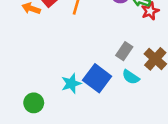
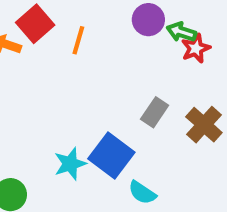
cyan semicircle: (131, 77) -> (142, 193), moved

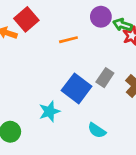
orange line: (78, 40) -> (68, 40), moved, turned 60
blue square: (111, 156) -> (77, 88), moved

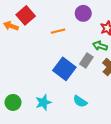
green arrow: (123, 25) -> (100, 46), moved
cyan star: (49, 111) -> (43, 102), moved

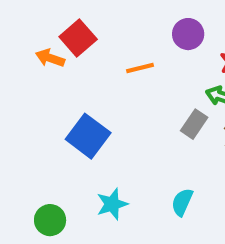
blue square: (64, 69) -> (88, 136), moved
cyan semicircle: (80, 101) -> (182, 202), turned 80
green circle: (13, 102) -> (50, 220), moved

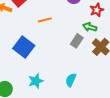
orange line: (140, 68) -> (45, 20), moved

